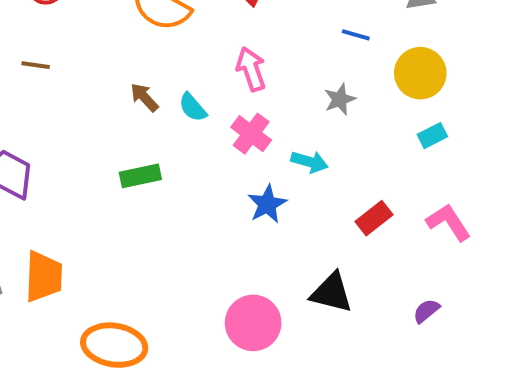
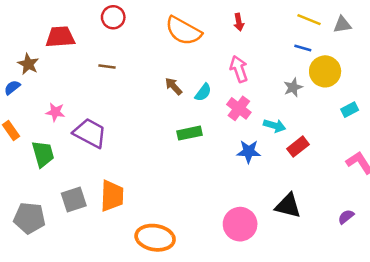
yellow circle: (420, 73) -> (325, 71), moved
cyan semicircle: (193, 107) -> (203, 92), turned -102
green rectangle: (140, 176) -> (190, 133), moved
blue star: (267, 204) -> (249, 151), turned 30
red rectangle: (374, 218) -> (298, 147), moved

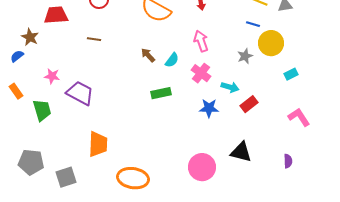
gray square: (74, 200) -> (66, 177), moved
purple semicircle: (346, 217) -> (288, 161), turned 128

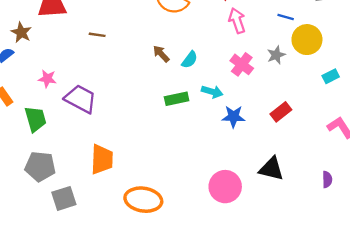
pink arrow: (201, 41) -> (237, 21), moved
pink cross: (201, 73) -> (242, 64), moved
cyan arrow: (230, 87) -> (212, 92), moved
gray pentagon: (31, 162) -> (40, 166), moved

